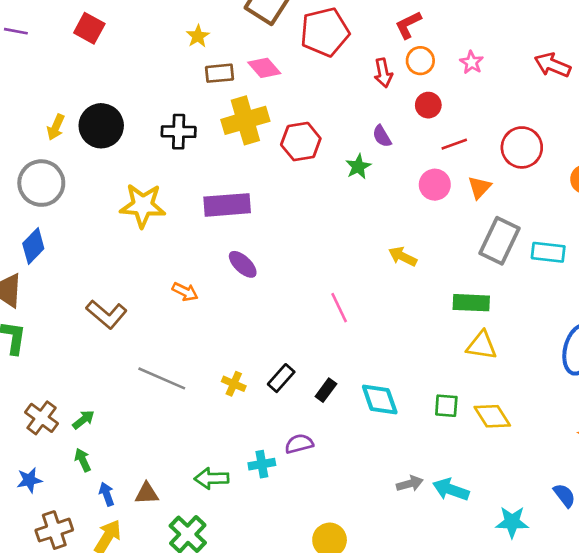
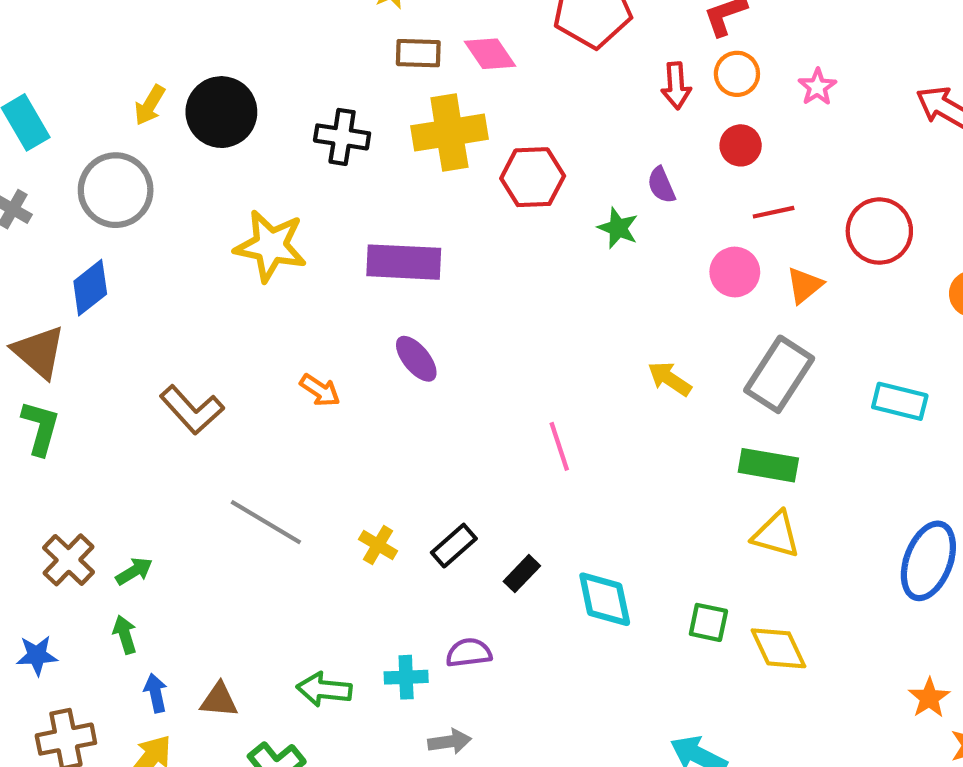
green star: (358, 167) -> (618, 228), turned -30
gray rectangle: (500, 241) -> (779, 374), moved
gray arrow: (410, 484) -> (450, 742), moved

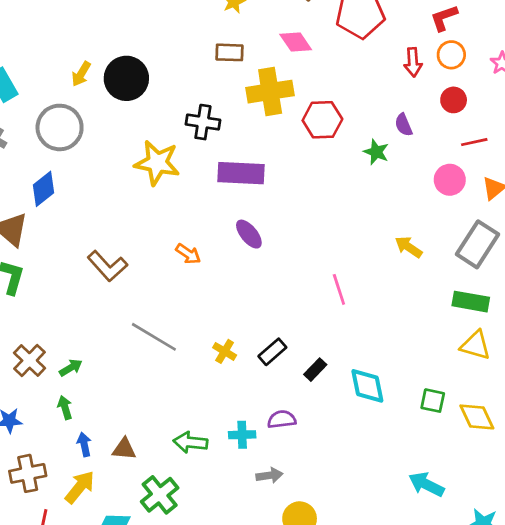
brown rectangle: (418, 53) -> (229, 52), moved
black cross: (342, 137) -> (203, 122), moved

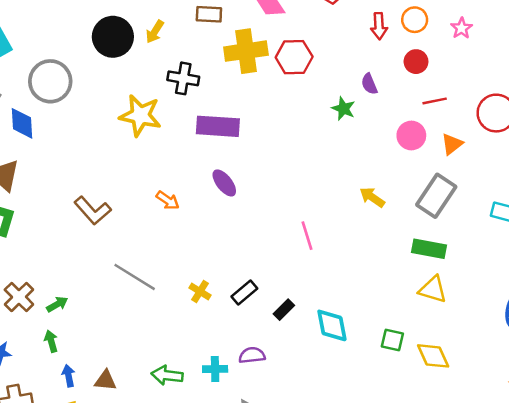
yellow arrow: (81, 74) -> (155, 32), moved
red hexagon: (322, 120) -> (294, 57), moved
blue diamond: (43, 189) -> (22, 123), moved, turned -56

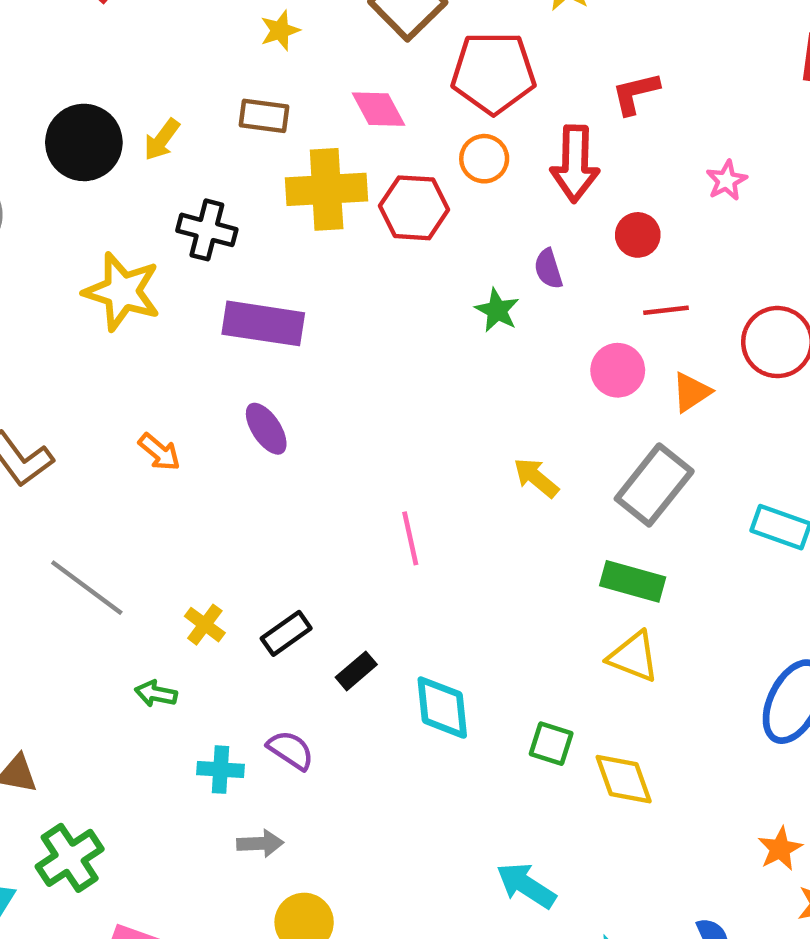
orange circle: (415, 20) -> (484, 159), moved
red arrow: (379, 26) -> (575, 164), size x1.5
purple semicircle: (252, 355) -> (291, 750), turned 35
green arrow: (167, 375) -> (156, 694), moved, size x0.7

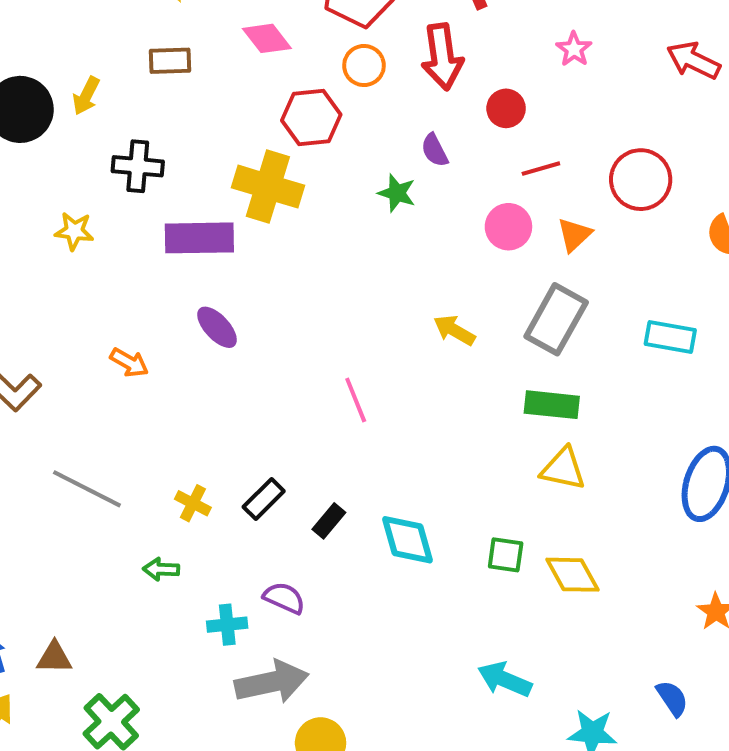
yellow cross: (327, 189) -> (268, 187), moved, turned 30
yellow star: (122, 292) -> (74, 231), size x0.6
gray arrow: (260, 843) -> (272, 682), size x1.8

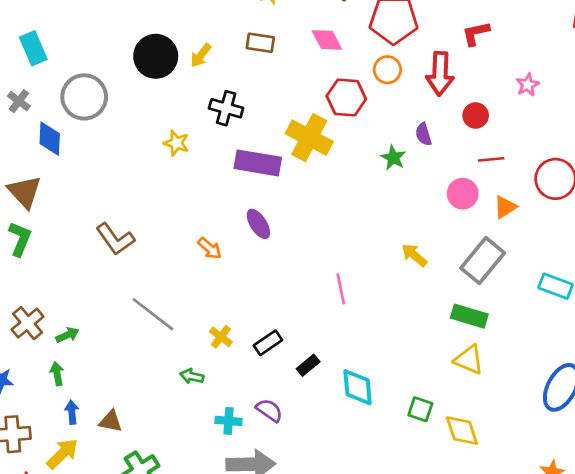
orange arrow: (129, 363) -> (210, 248), moved

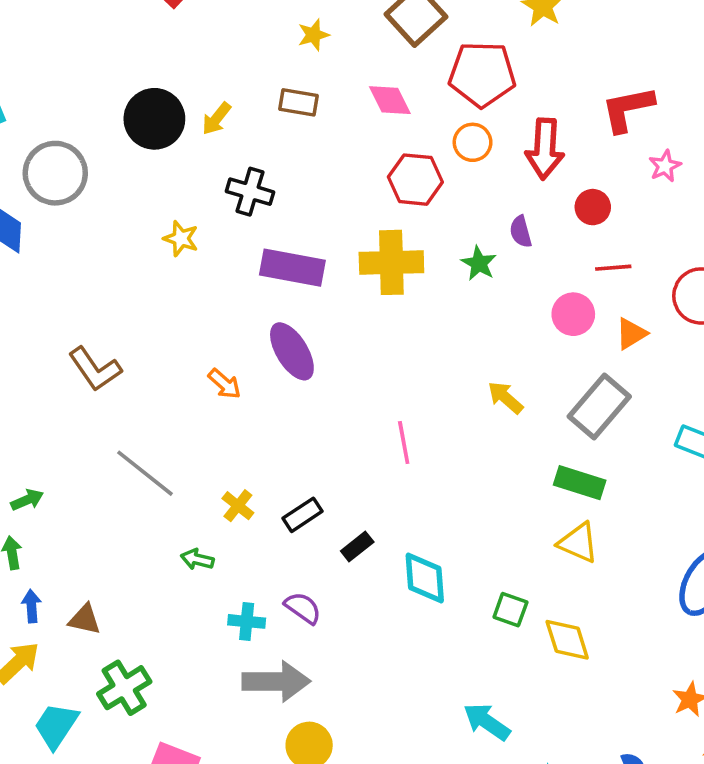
red L-shape: (476, 33) -> (628, 109), moved, size x1.4
yellow cross: (309, 138) -> (391, 262), moved, turned -30
purple ellipse: (258, 224) -> (292, 351), size x1.4

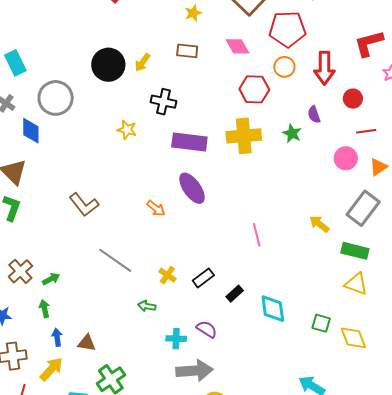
yellow arrow: (505, 398) -> (319, 224), moved

